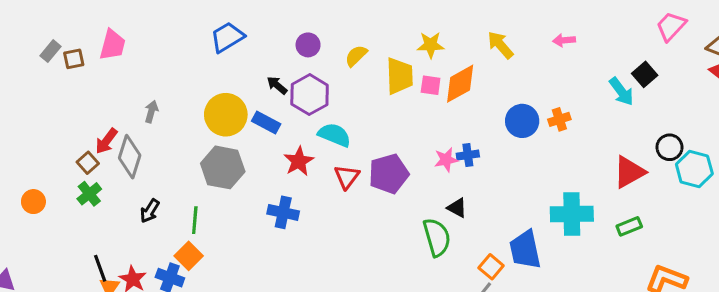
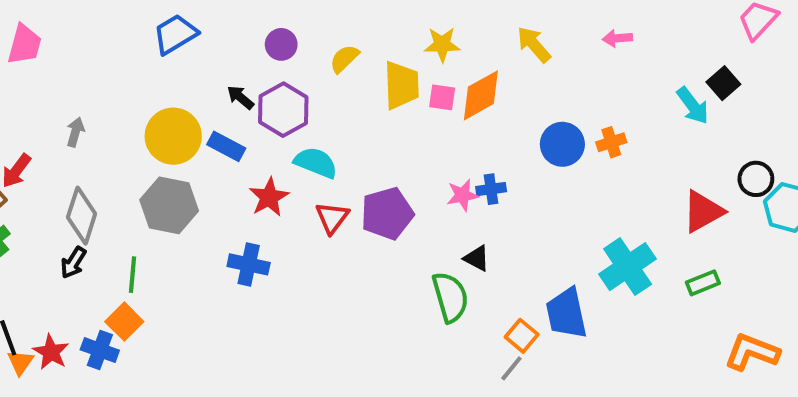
gray diamond: (130, 157) -> (82, 216), moved
cyan cross: (572, 214) -> (628, 267), turned -33

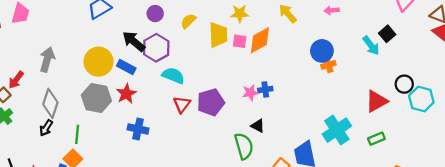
black arrow: (240, 97) -> (134, 41), size x1.6
gray arrow: (75, 132) -> (47, 59), size x1.6
blue circle: (562, 144) -> (322, 51), moved
red star: (269, 197) -> (126, 94), moved

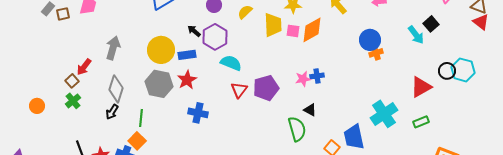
black arrow: (134, 41) -> (194, 31), size x0.6
blue rectangle: (126, 67) -> (187, 55), turned -36
cyan hexagon: (421, 99) -> (463, 70), moved

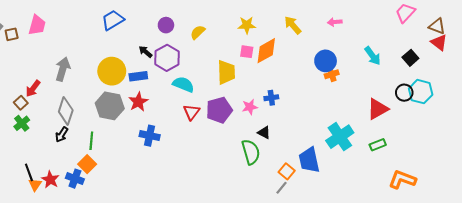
black square: (431, 24) -> (410, 58), moved
yellow trapezoid: (273, 25) -> (226, 72), moved
pink star: (303, 79) -> (250, 107), moved

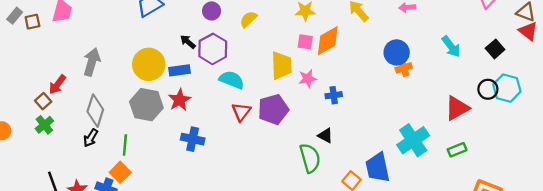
pink star: (250, 107) -> (308, 79), moved

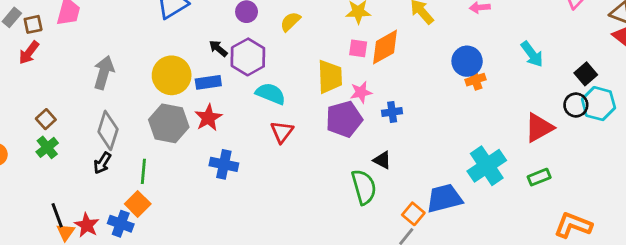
black square: (495, 49) -> (586, 74), moved
red arrow: (57, 85) -> (29, 53), moved
purple pentagon: (273, 109) -> (344, 119), moved
blue trapezoid: (378, 168) -> (444, 198), turned 88

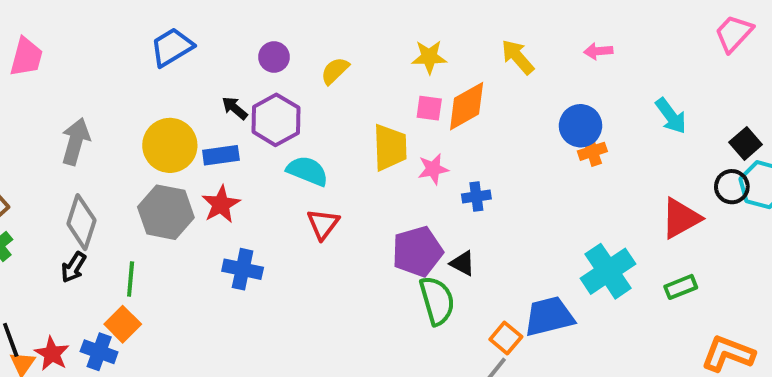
purple pentagon: (344, 119) -> (417, 252), moved

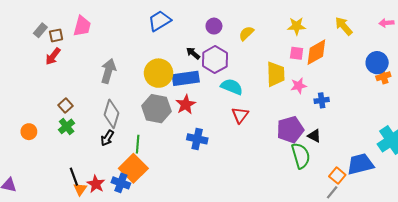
blue rectangle: (221, 155) -> (186, 78), size x1.4
orange square: (123, 324) -> (133, 168), size x1.5

